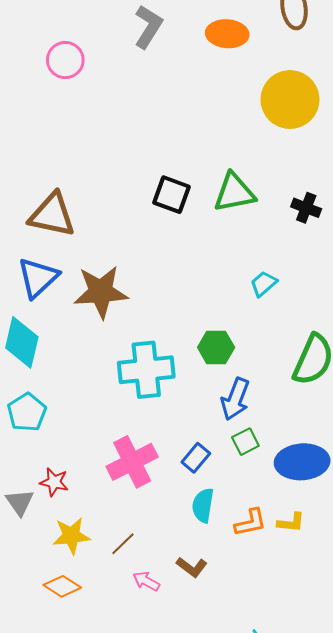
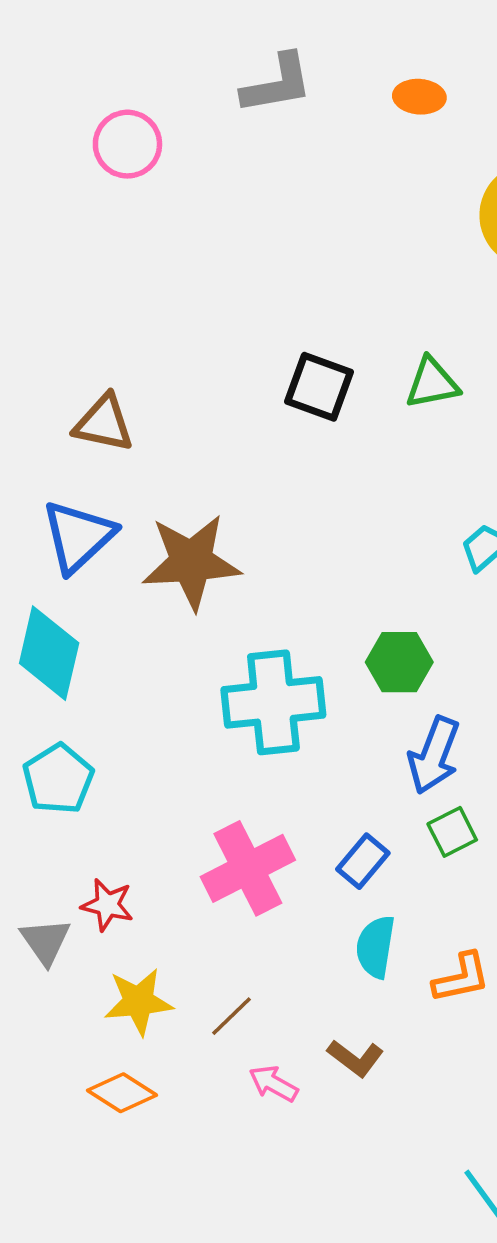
gray L-shape: (148, 27) -> (277, 84), turned 48
orange ellipse: (227, 34) -> (419, 97), size x0.7
green triangle: (234, 193) -> (432, 383), size x0.7
brown triangle: (52, 215) -> (104, 423), size x0.7

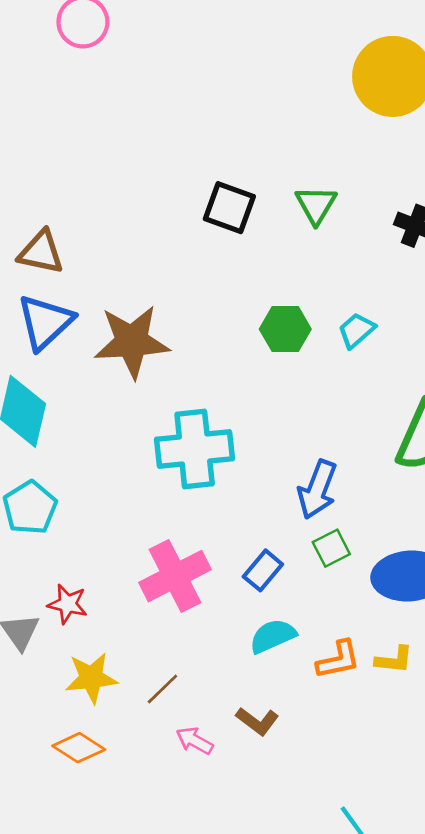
green triangle: (432, 383) -> (316, 205), turned -48
brown triangle: (104, 423) -> (41, 252), moved
green hexagon: (399, 662) -> (285, 329), moved
cyan semicircle: (376, 947) -> (273, 636), turned 57

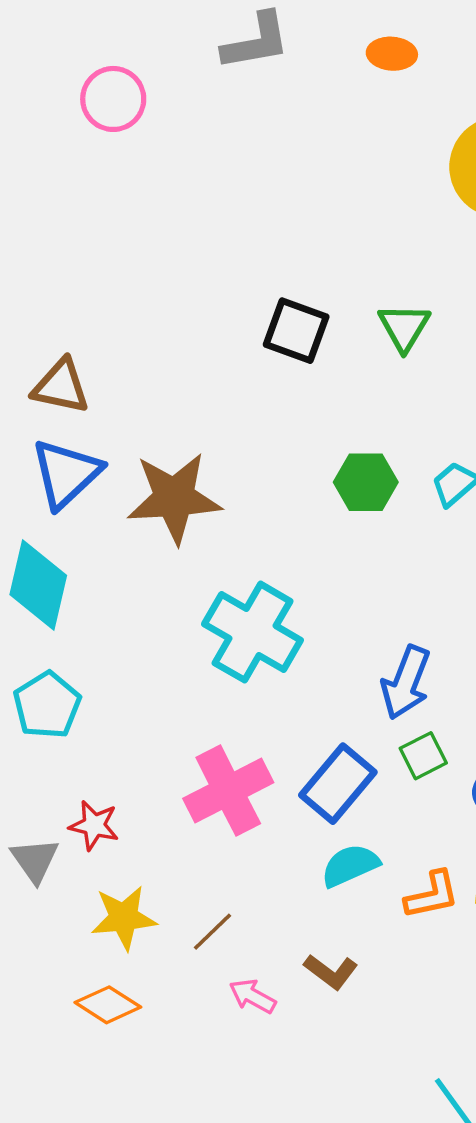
cyan cross: (195, 449) -> (253, 632), turned 36
blue rectangle: (263, 570) -> (338, 784), size x1.5

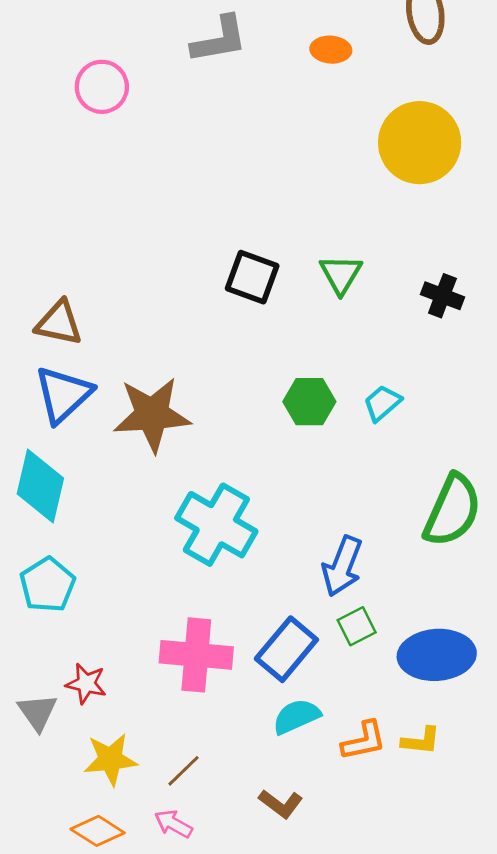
pink cross: (228, 791) -> (196, 655), turned 32
pink arrow: (253, 996) -> (173, 824), moved

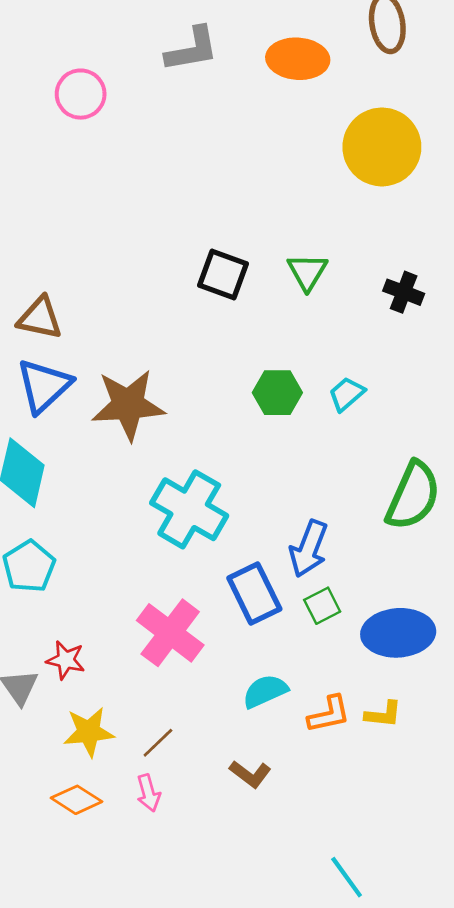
orange ellipse: (331, 50) -> (298, 59), size x1.6
blue rectangle: (286, 649) -> (254, 593), moved, turned -66
pink cross: (196, 655) -> (170, 633), turned 32
pink arrow: (173, 824) -> (148, 793), turned -135

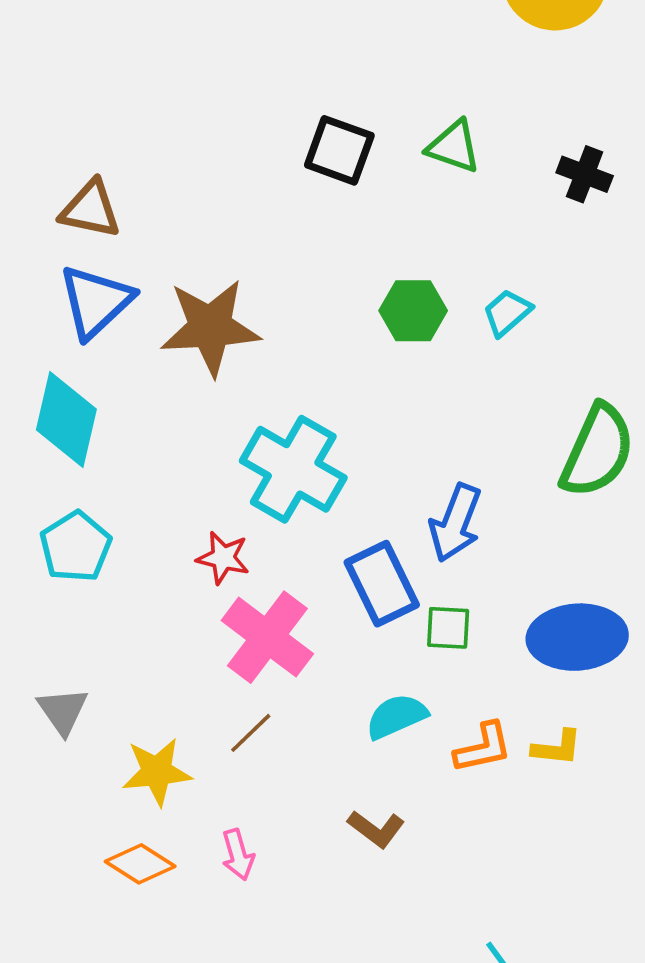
green triangle: (307, 272) -> (454, 147), turned -42
green square: (322, 606) -> (448, 628), moved, turned 30
red star: (66, 660) -> (223, 558), moved
brown line: (158, 743) -> (251, 733), moved

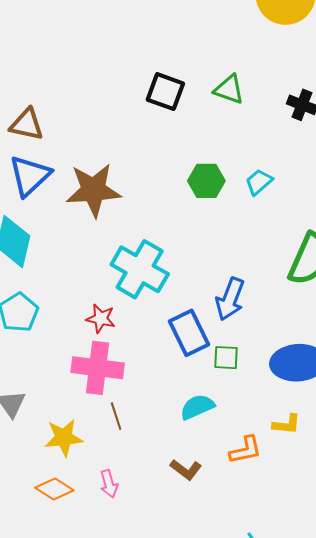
pink cross: (267, 637) -> (98, 368), moved, turned -30
brown line: (251, 733) -> (116, 416), turned -64
orange L-shape: (483, 748) -> (245, 450), moved

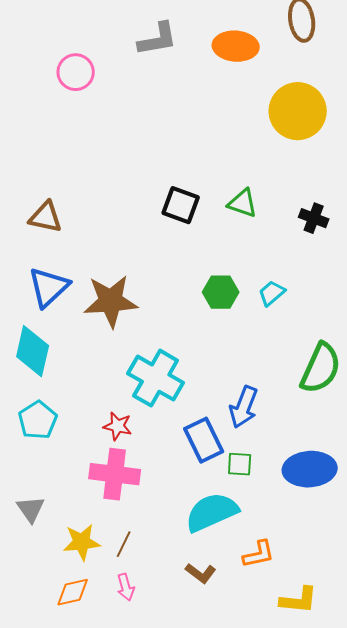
brown triangle: (27, 124) -> (46, 217), moved
cyan semicircle: (197, 407) -> (212, 512), size x1.6
brown line: (116, 416) -> (124, 544), moved, turned 44
yellow L-shape: (287, 424) -> (299, 600), moved, size x1.4
orange diamond: (54, 489) -> (73, 592), turned -45

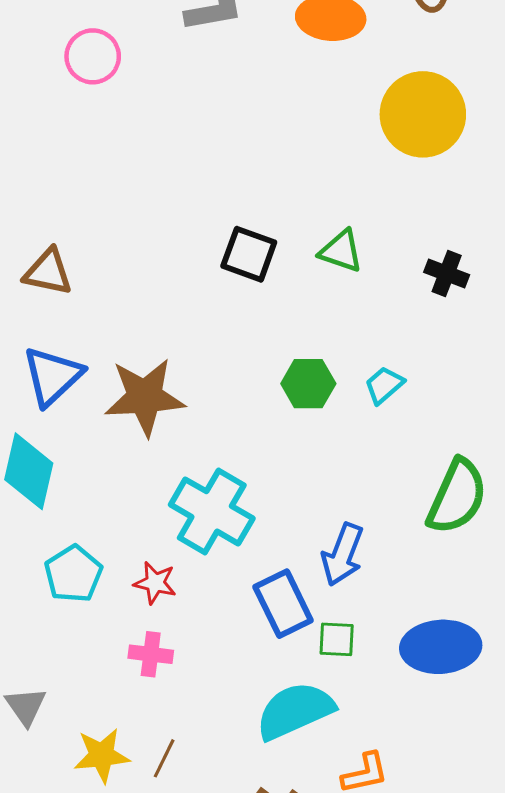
cyan pentagon: (38, 420) -> (73, 574), moved
pink cross: (115, 474) -> (151, 654), size x0.6

